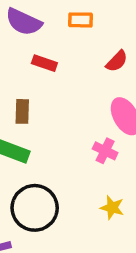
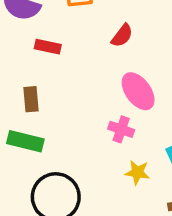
yellow star: (112, 208) -> (137, 172), moved

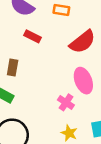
red semicircle: (122, 36) -> (82, 42), size x1.6

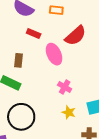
pink ellipse: (83, 81) -> (54, 54), moved

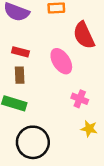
red rectangle: (34, 33) -> (20, 52), moved
red semicircle: (75, 36) -> (84, 35), turned 115

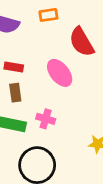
pink cross: (80, 99) -> (46, 119), moved

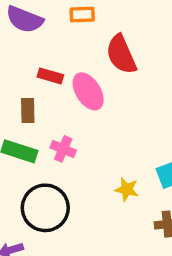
red rectangle: (14, 67) -> (50, 76), moved

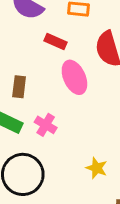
red rectangle: (50, 76) -> (56, 41), moved

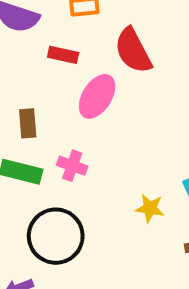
pink ellipse: (74, 77) -> (97, 96), turned 68

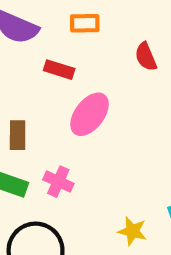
red semicircle: (133, 51) -> (146, 57), moved, size x0.6

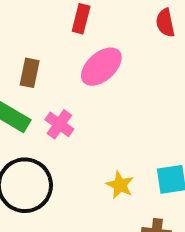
red rectangle: (59, 70) -> (81, 19), turned 76

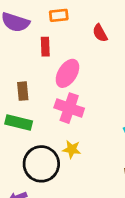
pink cross: (59, 124) -> (69, 108), moved, size x1.5
yellow star: (120, 185) -> (72, 149), moved

